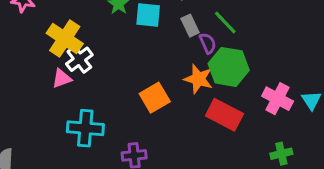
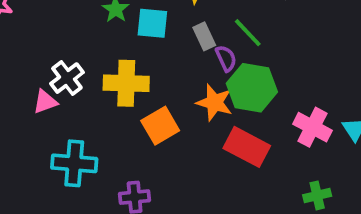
yellow cross: (65, 38) -> (126, 83), moved, turned -32

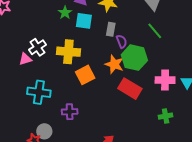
green line: (248, 33) -> (155, 31), moved
gray rectangle: (204, 36) -> (111, 29), turned 32
pink cross: (312, 127) -> (165, 80), turned -30

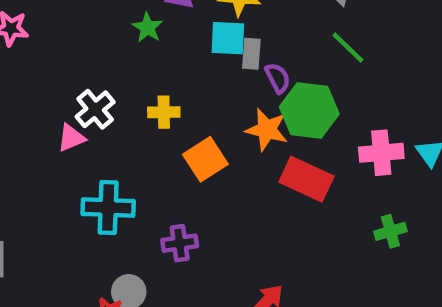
cyan square: (84, 21) -> (228, 38), moved
yellow cross: (68, 52) -> (164, 112), size x0.6

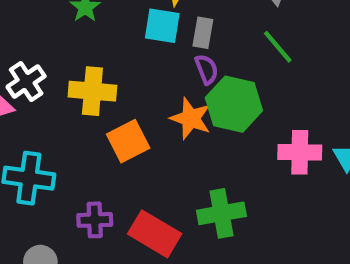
gray rectangle: (251, 54) -> (203, 33), moved
yellow cross: (164, 112) -> (92, 91), size x1.5
red rectangle: (306, 179) -> (155, 234), moved
green cross: (390, 231) -> (221, 213), moved, size x1.5

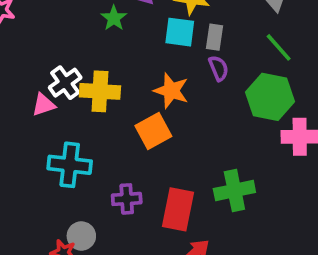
yellow cross: (92, 91) -> (100, 91), moved
green hexagon: (234, 104) -> (270, 97), moved
orange star: (191, 118) -> (171, 91), moved
red rectangle: (155, 234) -> (178, 209), turned 72

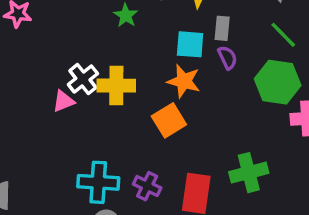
cyan square: (180, 32) -> (190, 44), moved
cyan cross: (70, 165) -> (98, 182), moved
purple cross: (127, 199) -> (147, 186), turned 32

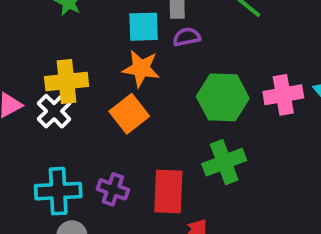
purple semicircle: (227, 58) -> (187, 37), turned -70
white cross: (83, 79) -> (54, 111), moved
green hexagon: (278, 82) -> (223, 97), moved

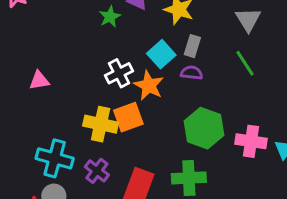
cyan square: (144, 27) -> (161, 54), turned 32
yellow cross: (67, 81) -> (101, 124), moved
white cross: (54, 111) -> (119, 73), moved

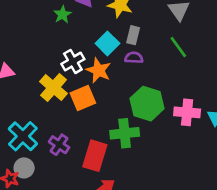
yellow cross: (101, 124) -> (53, 88), moved, turned 32
cyan cross: (55, 158) -> (23, 136), turned 32
green cross: (189, 178) -> (125, 133), moved

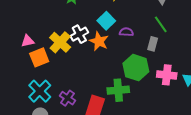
gray rectangle: (133, 35) -> (153, 44), moved
yellow cross: (53, 88) -> (60, 42), moved
orange square: (83, 98) -> (39, 57), moved

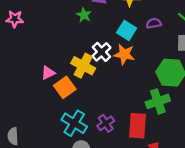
purple semicircle: (126, 32) -> (154, 23), moved
purple cross: (67, 98) -> (106, 123), turned 35

